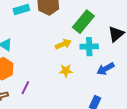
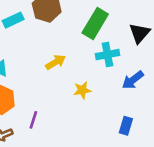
yellow arrow: (63, 44) -> (56, 62), moved

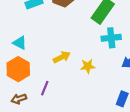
yellow arrow: (56, 62) -> (62, 57), moved

